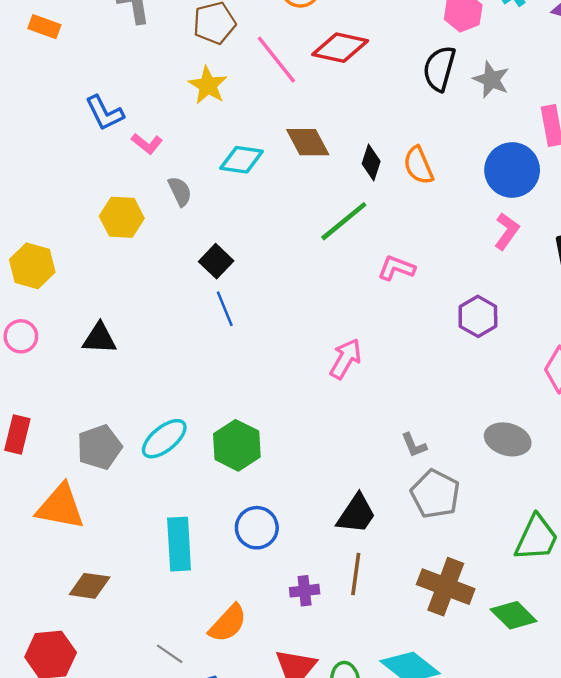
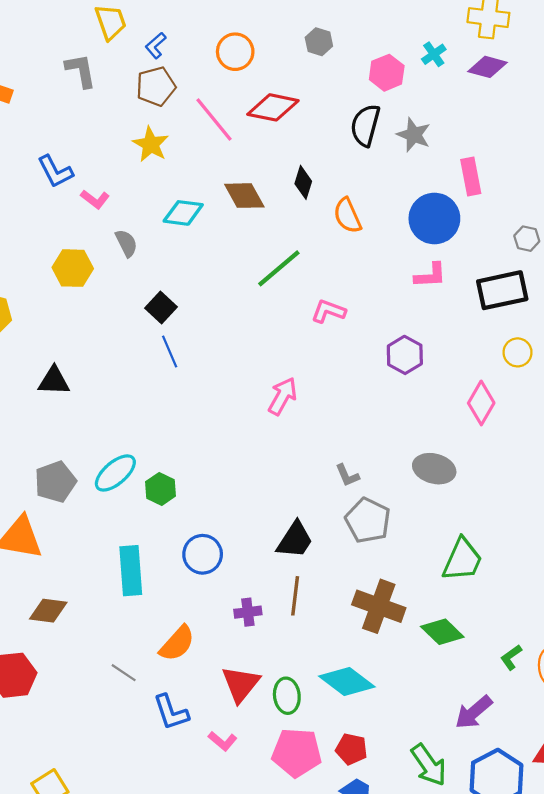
black diamond: (371, 162) -> (303, 182), moved
pink L-shape: (507, 231) -> (430, 275), turned 52
green hexagon: (237, 445) -> (160, 489), moved, size x0.7

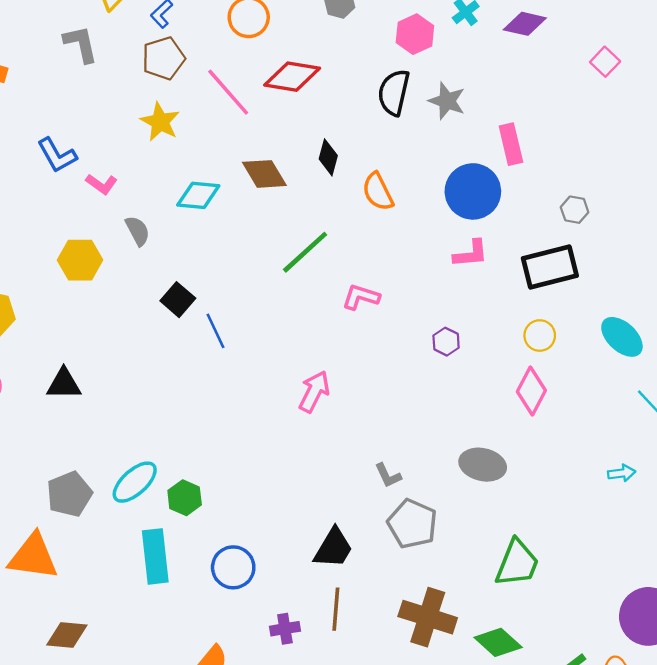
blue line: (170, 351) -> (215, 331), moved
yellow circle: (518, 352) -> (540, 336), moved
purple hexagon: (405, 355) -> (446, 342), size x0.7
cyan rectangle: (131, 571) -> (155, 556), moved

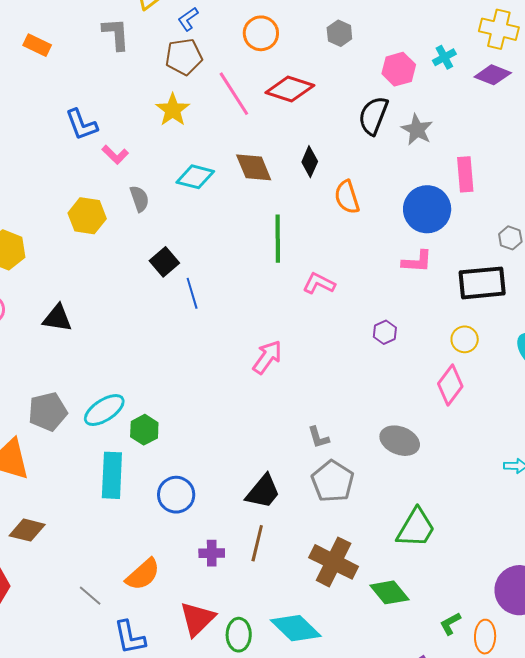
green line: (305, 252) -> (278, 239), turned -57

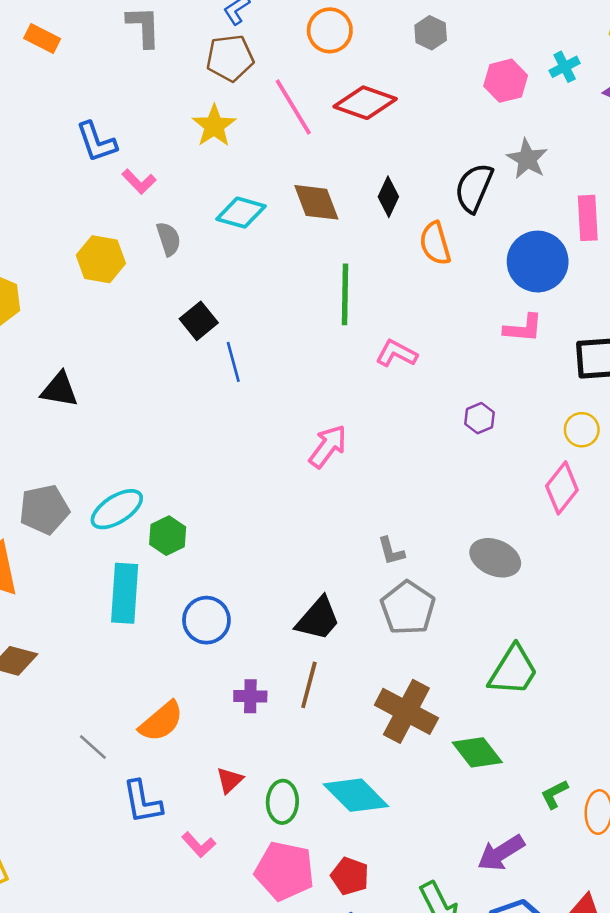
black semicircle: (373, 116) -> (474, 188), moved
red triangle: (197, 619) -> (230, 780), size x0.6

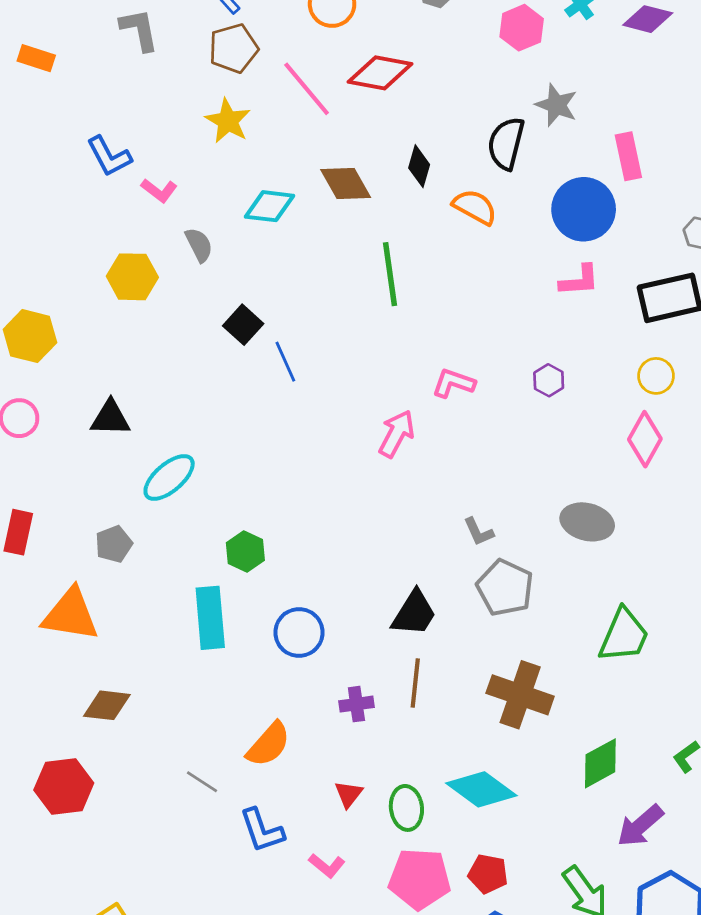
orange semicircle: (435, 243) -> (475, 207), turned 144
pink L-shape: (396, 353) -> (453, 383), moved
gray pentagon: (44, 509) -> (114, 544), size x0.7
cyan ellipse: (117, 509) -> (169, 478), moved
green diamond: (477, 752) -> (600, 763), moved, turned -72

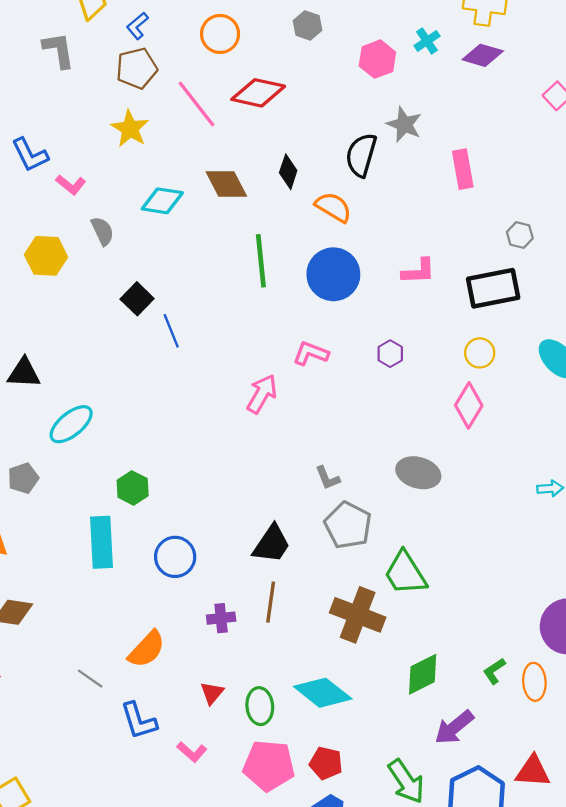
blue circle: (584, 209) -> (333, 274), moved
green trapezoid: (624, 635) -> (405, 573), moved, turned 123

